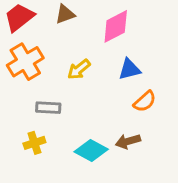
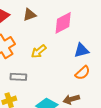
blue triangle: (129, 69) -> (81, 50), moved

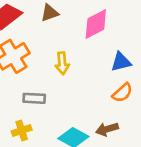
yellow arrow: (39, 51) -> (62, 63), turned -56

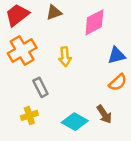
gray rectangle: (34, 98) -> (40, 87), turned 60
brown arrow: (107, 129) -> (104, 114), turned -108

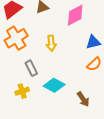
brown arrow: (104, 114) -> (83, 99), moved
cyan diamond: (75, 122) -> (54, 85), moved

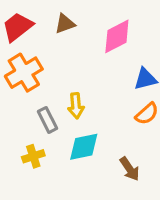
yellow arrow: (51, 43) -> (76, 106), moved
cyan diamond: (54, 85) -> (84, 147), turned -40

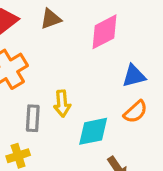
gray rectangle: (48, 120) -> (33, 118), turned 30
cyan diamond: (84, 147) -> (93, 131), moved

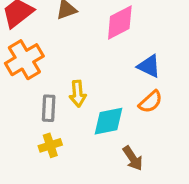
blue triangle: (134, 76) -> (149, 66), turned 40
yellow cross: (18, 156) -> (50, 145), moved

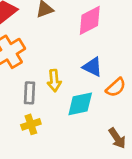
blue triangle: (149, 66) -> (93, 67), moved
brown arrow: (133, 158) -> (117, 138), moved

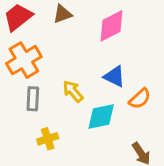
yellow arrow: (54, 81) -> (73, 91), turned 145
gray rectangle: (30, 93) -> (33, 99), moved

